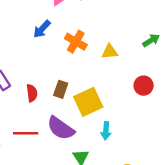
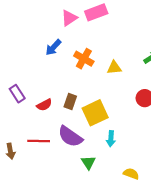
red semicircle: (32, 93) -> (44, 105), turned 70

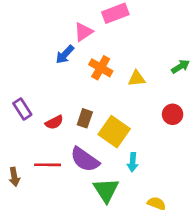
pink triangle: (69, 18) -> (83, 32), moved
yellow square: (95, 113) -> (114, 132), turned -30
green triangle: (88, 162) -> (106, 190), size x1.5

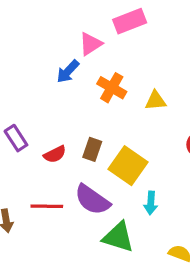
green triangle: (106, 190) -> (118, 237), turned -40

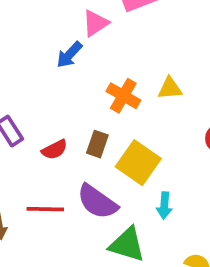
orange cross: (112, 88) -> (123, 96), moved

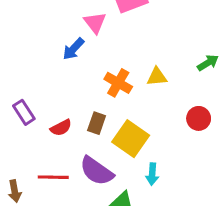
pink triangle: (95, 23) -> (95, 23), turned -35

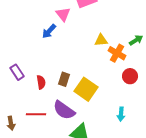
yellow triangle: (157, 77) -> (101, 40), moved
orange cross: (118, 83) -> (117, 53), moved
red semicircle: (61, 128) -> (41, 82), turned -72
cyan arrow: (152, 174) -> (121, 114), moved

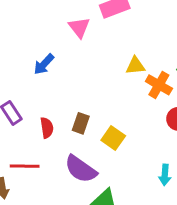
blue arrow: (49, 31) -> (44, 64), moved
yellow square: (86, 89) -> (113, 138), size x0.7
red line: (36, 114) -> (25, 166), moved

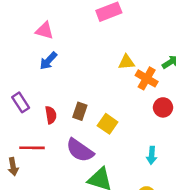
pink triangle: (79, 27) -> (45, 31), moved, turned -36

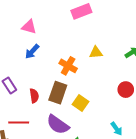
orange cross: (147, 78) -> (68, 66), moved
brown rectangle: (80, 111) -> (58, 93), size x1.5
cyan arrow: (152, 155) -> (116, 129), turned -40

